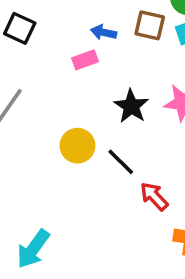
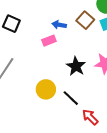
brown square: (150, 25) -> (85, 20), turned 30

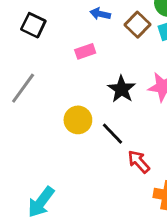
blue arrow: (59, 25) -> (100, 14), moved

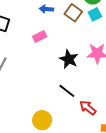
yellow circle: (78, 120) -> (42, 120), moved

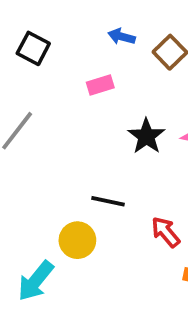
black line: (67, 91) -> (108, 201), moved, turned -36

